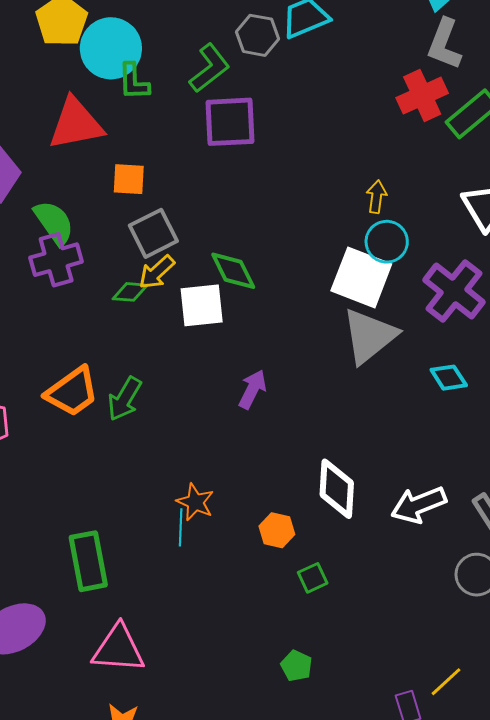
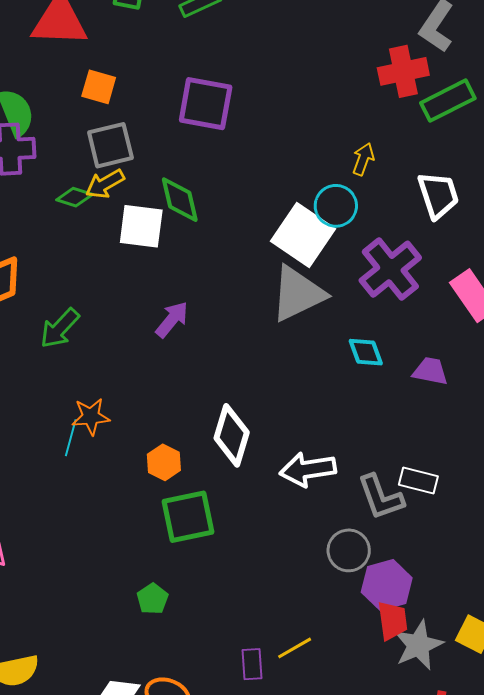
purple square: (230, 122) -> (206, 104), moved
yellow arrow: (376, 197) -> (363, 159), moved
green arrow: (125, 399) -> (60, 328), moved
orange star: (195, 502) -> (91, 417), turned 30
green square: (313, 578) -> (188, 517), size x1.8

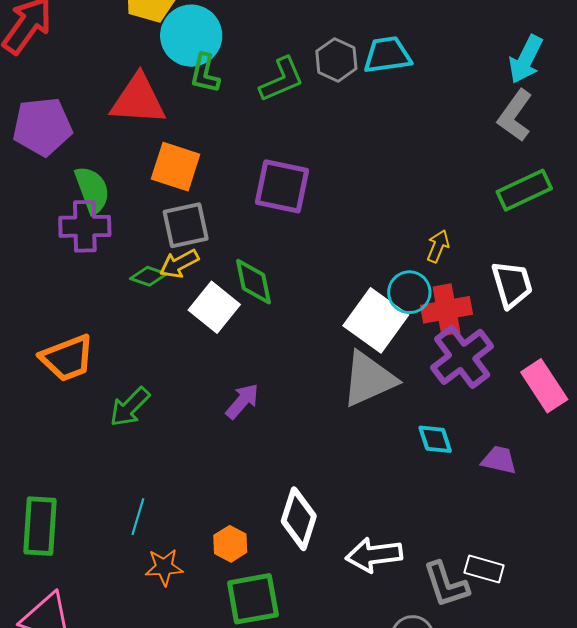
red cross: (403, 71) -> (447, 310), moved
orange square: (99, 87) -> (176, 167), size x1.4
white square: (141, 226) -> (214, 307), turned 30
orange star: (91, 417) -> (164, 567), moved

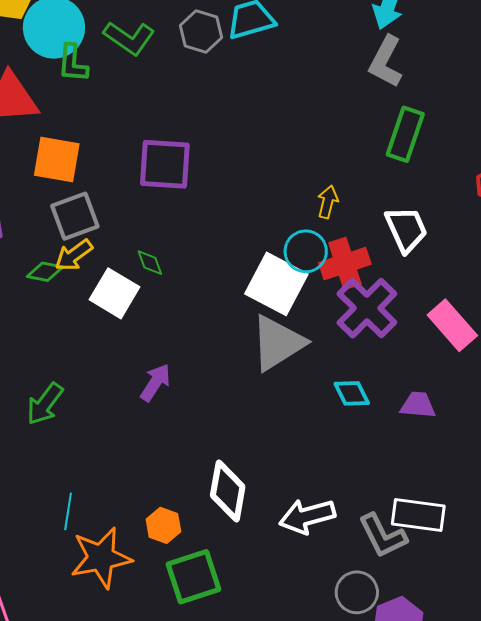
green L-shape: (282, 80) -> (129, 38), moved, turned 66
green rectangle: (524, 190) -> (405, 134), turned -38
green diamond: (253, 282) -> (150, 263), size x0.6
orange star: (164, 567) -> (101, 558), size x1.6
white rectangle: (484, 569) -> (418, 515), size x1.4

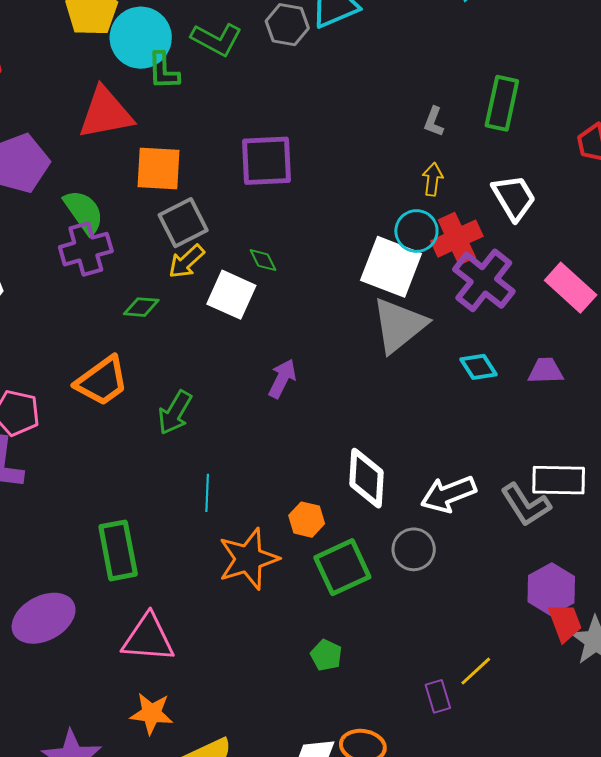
gray L-shape: (386, 62) -> (434, 122), moved, size x0.6
green diamond: (45, 272) -> (141, 307), moved
cyan line: (68, 511) -> (207, 493), moved
gray circle: (357, 592) -> (414, 549), moved

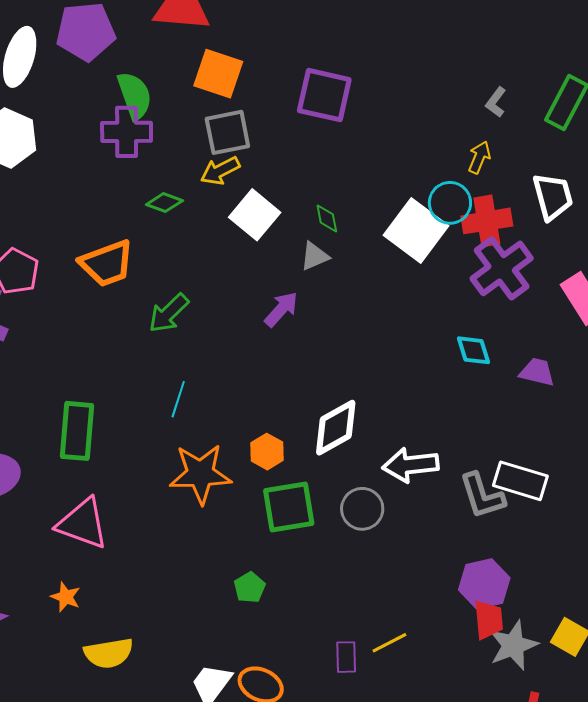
green diamond: (263, 260) -> (327, 218), moved
gray triangle: (399, 325) -> (315, 256), moved, size x0.5
white diamond: (367, 478) -> (336, 428), turned 42
orange star: (151, 713) -> (66, 597), size x0.7

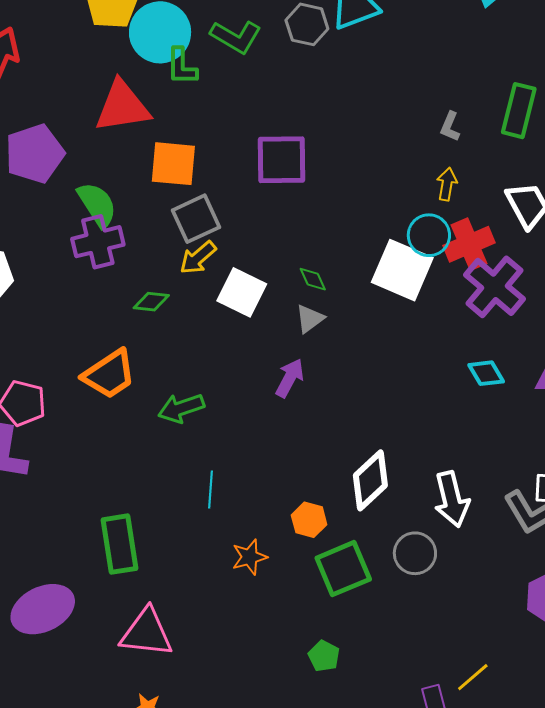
green arrow: (169, 313) -> (181, 408), turned 39
white arrow: (411, 465) -> (452, 499), turned -84
orange star: (200, 474) -> (249, 557), size x0.6

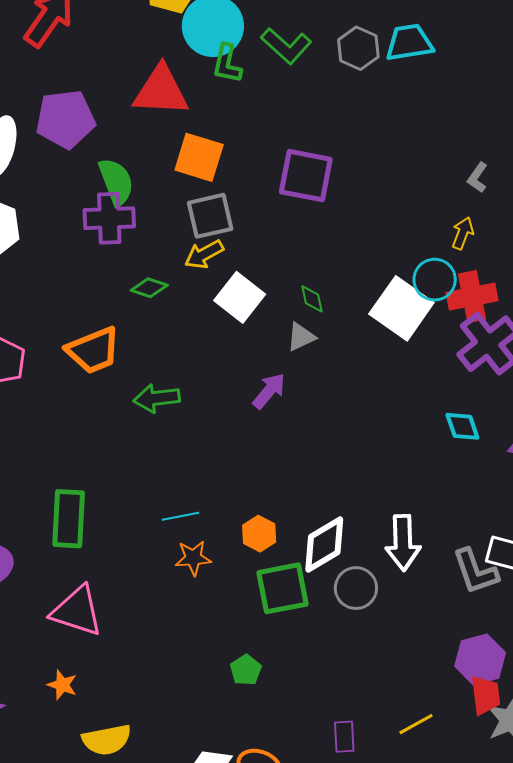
white diamond: (370, 480) -> (324, 545), moved
cyan line: (210, 490) -> (180, 516), moved, turned 63
yellow line: (473, 677) -> (416, 724), moved

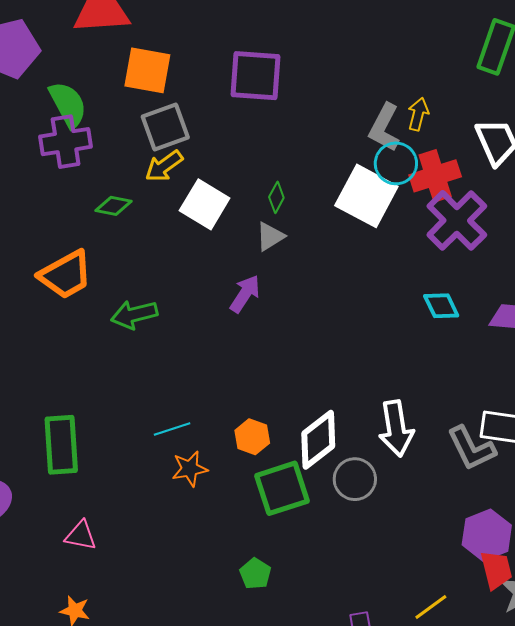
gray L-shape: (478, 178) -> (384, 128), moved, size x1.6
green diamond: (312, 299) -> (276, 197), turned 48
pink triangle: (77, 611) -> (81, 535), size x0.6

